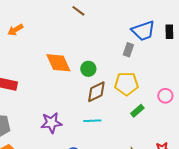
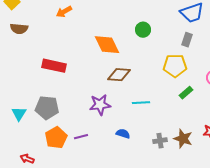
gray rectangle: (128, 50) -> (187, 40), moved
green circle: (88, 69) -> (143, 30), moved
brown diamond: (96, 92) -> (119, 75), moved, turned 30

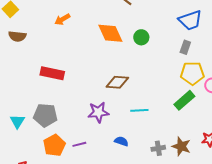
orange diamond: (107, 45) -> (110, 33), moved
yellow pentagon: (175, 66) -> (192, 73), moved
green rectangle: (186, 93) -> (184, 100), size x1.5

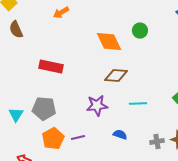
orange diamond: (110, 33) -> (109, 42), moved
brown semicircle: (17, 36) -> (16, 30), turned 60

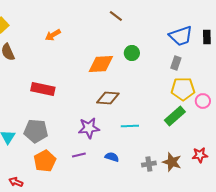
orange diamond: (109, 42) -> (101, 64), turned -68
purple line: (78, 138) -> (79, 155), moved

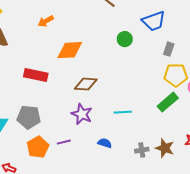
blue trapezoid: (181, 36) -> (154, 21), moved
orange diamond: (101, 64) -> (70, 50), moved
brown diamond: (108, 98) -> (86, 84), moved
purple star: (89, 128) -> (82, 114), turned 30
purple line: (79, 155) -> (64, 142), moved

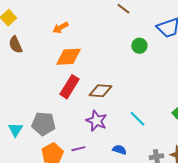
orange diamond: (70, 50) -> (68, 57), moved
red rectangle: (36, 75) -> (69, 87), moved, turned -70
cyan line: (123, 112) -> (137, 119), turned 48

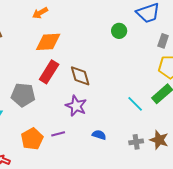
brown diamond: (100, 91) -> (80, 76), turned 70
cyan line: (137, 119) -> (135, 104), moved
gray pentagon: (43, 124) -> (23, 95), moved

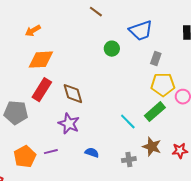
brown star: (159, 140) -> (152, 147), moved

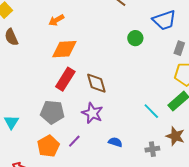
gray pentagon: (16, 113) -> (52, 112), moved
purple line: (51, 152) -> (74, 141), turned -32

